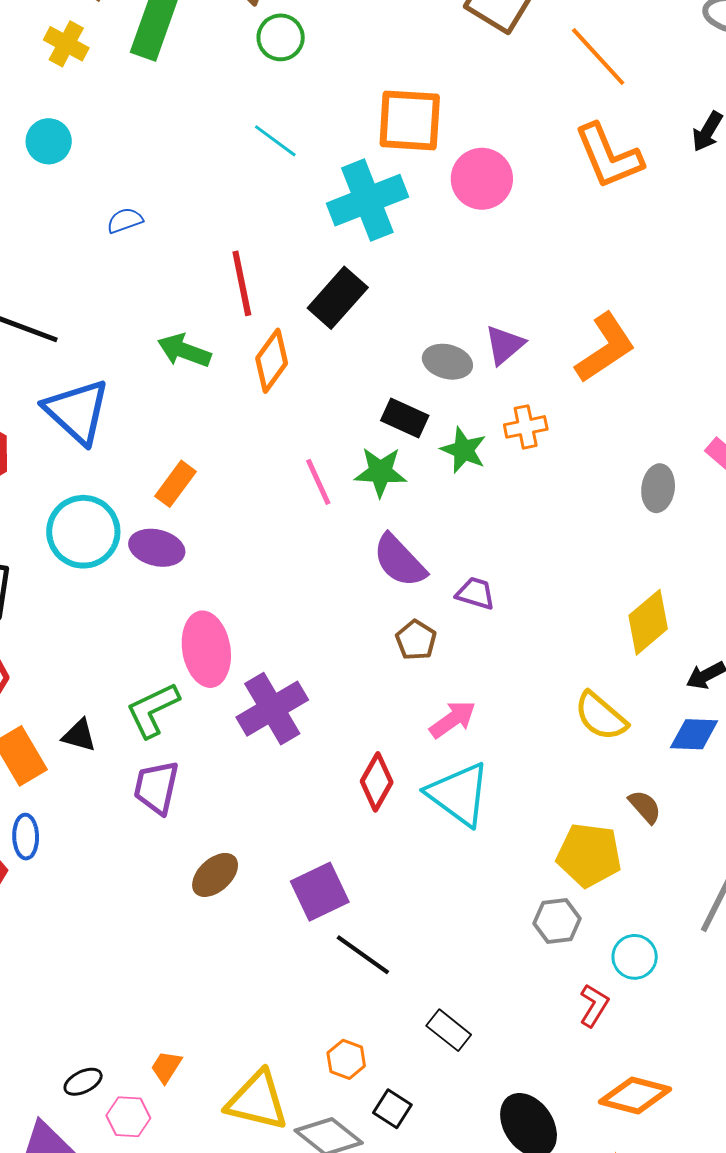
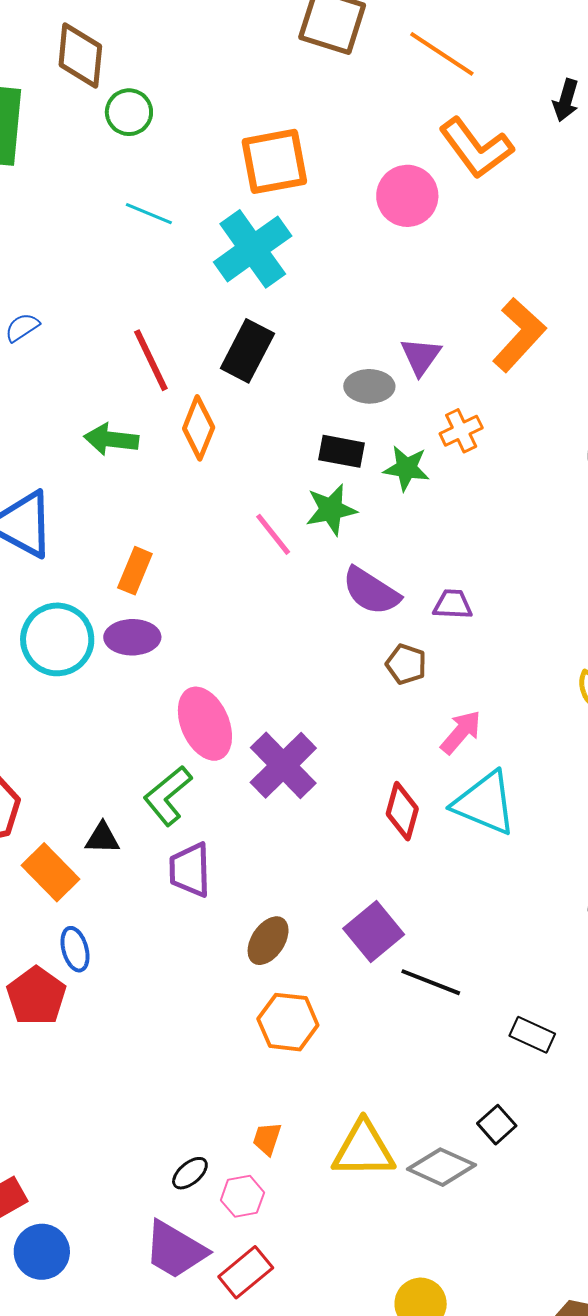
pink circle: (482, 179) -> (407, 196), moved
orange hexagon: (346, 1059) -> (288, 1022), moved, size x1.5
black square: (392, 1109) -> (497, 1125), turned 30

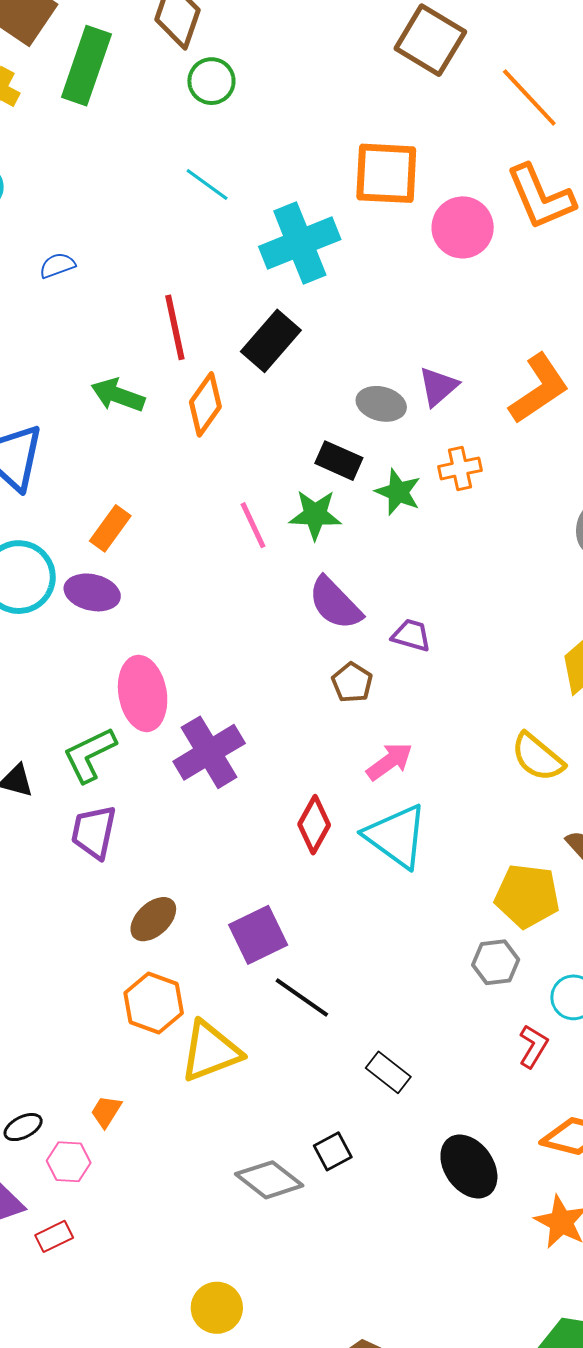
orange square: (274, 161) -> (386, 173), moved
yellow triangle: (363, 1149) -> (210, 1051), moved, turned -34
red rectangle: (246, 1272) -> (54, 1236), size x0.7

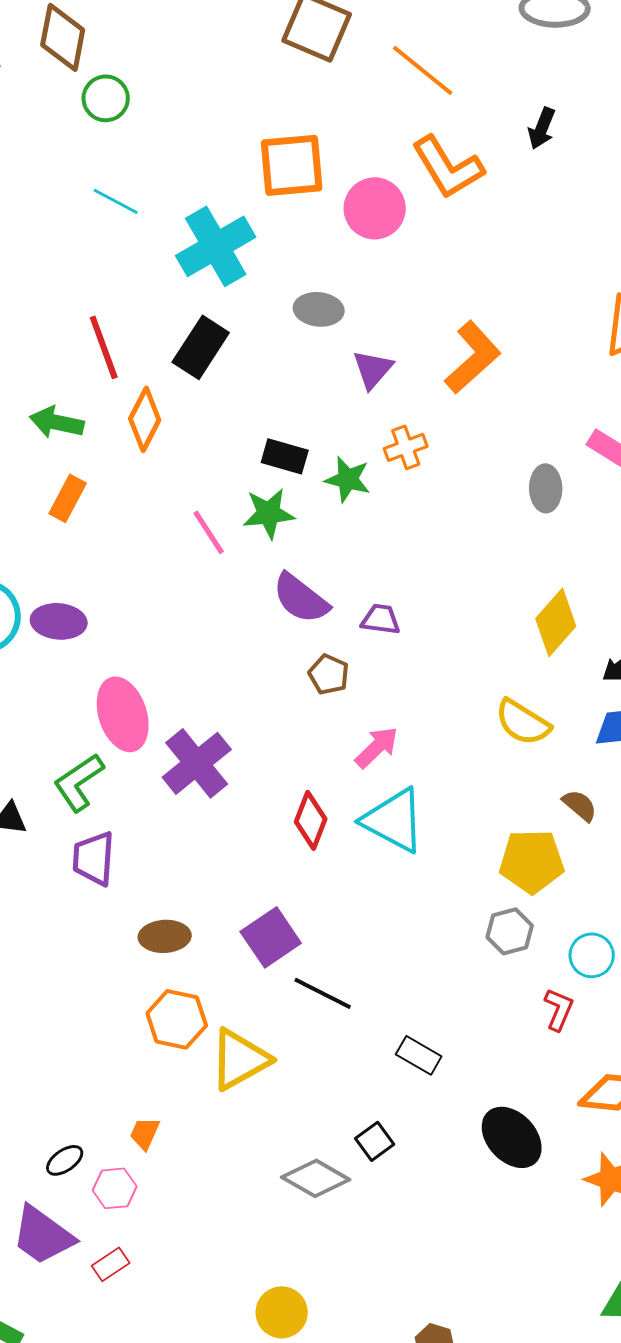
gray ellipse: (381, 404) -> (319, 309), moved
orange rectangle: (110, 528) -> (68, 498), moved
brown ellipse: (153, 919) -> (165, 936), turned 48

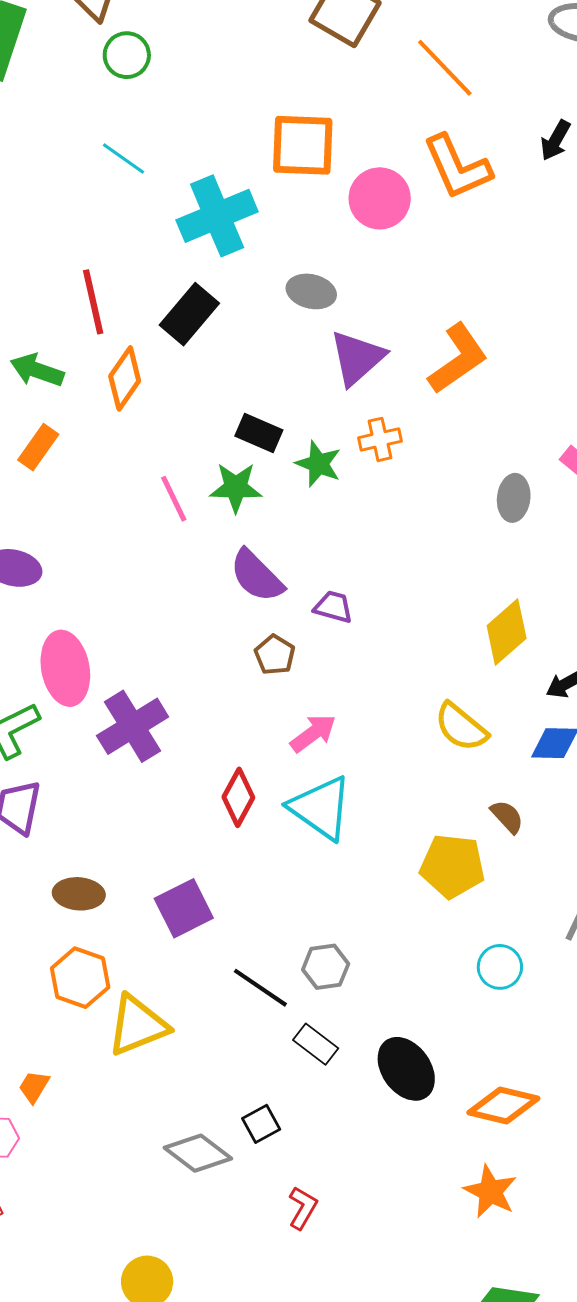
purple triangle: (373, 369) -> (357, 358), size x1.4
gray hexagon: (510, 931) -> (326, 967), moved
black line: (323, 993) -> (260, 988), moved
red L-shape: (559, 1009) -> (303, 1208), moved
black ellipse: (512, 1137) -> (406, 1069), moved

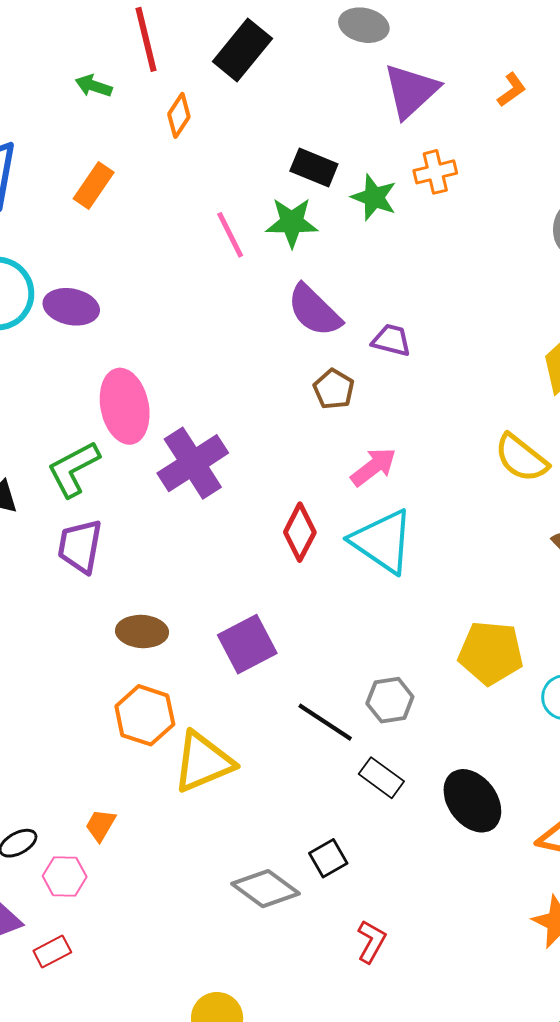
orange L-shape: (458, 359) -> (512, 90), size x0.5
green arrow: (37, 370) -> (94, 86), moved, size x0.7
orange diamond: (125, 378) -> (179, 115), size x0.7
yellow pentagon: (452, 866) -> (491, 653), moved

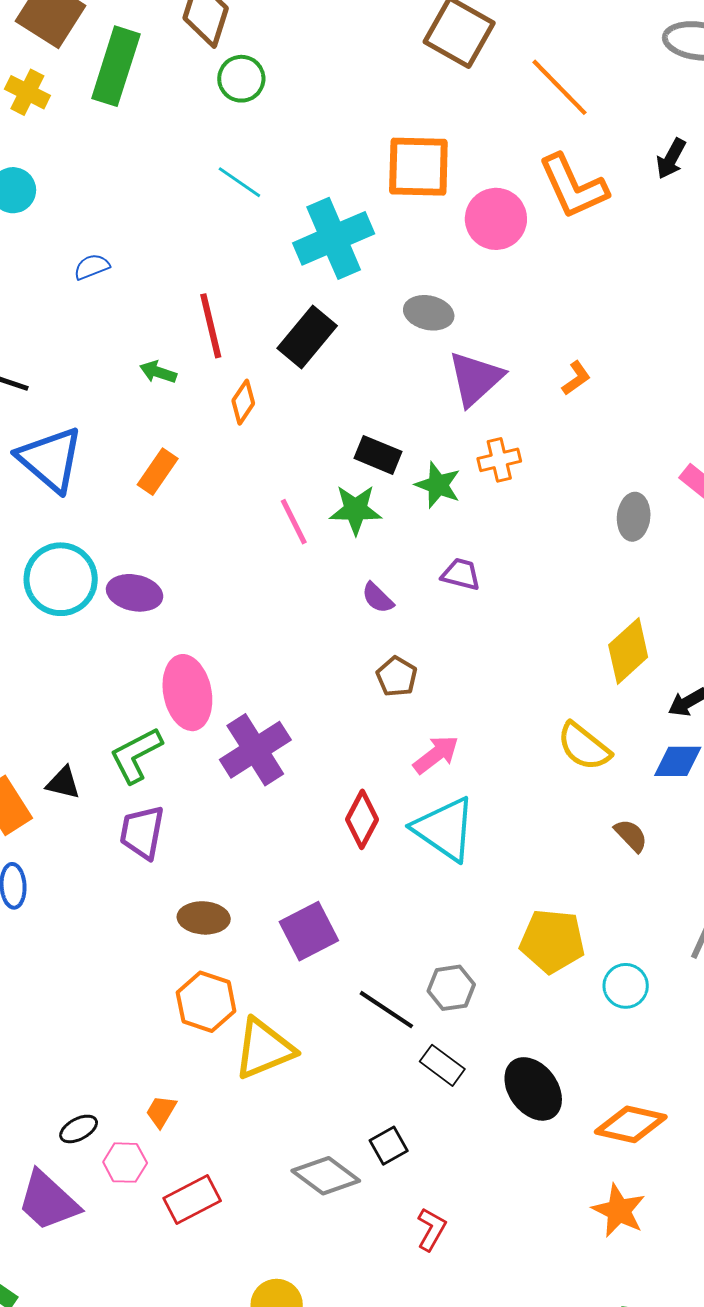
purple semicircle: (314, 310) -> (378, 598), size x0.6
purple trapezoid: (391, 340) -> (461, 574), moved
red rectangle: (52, 952) -> (192, 1199), moved, size x1.5

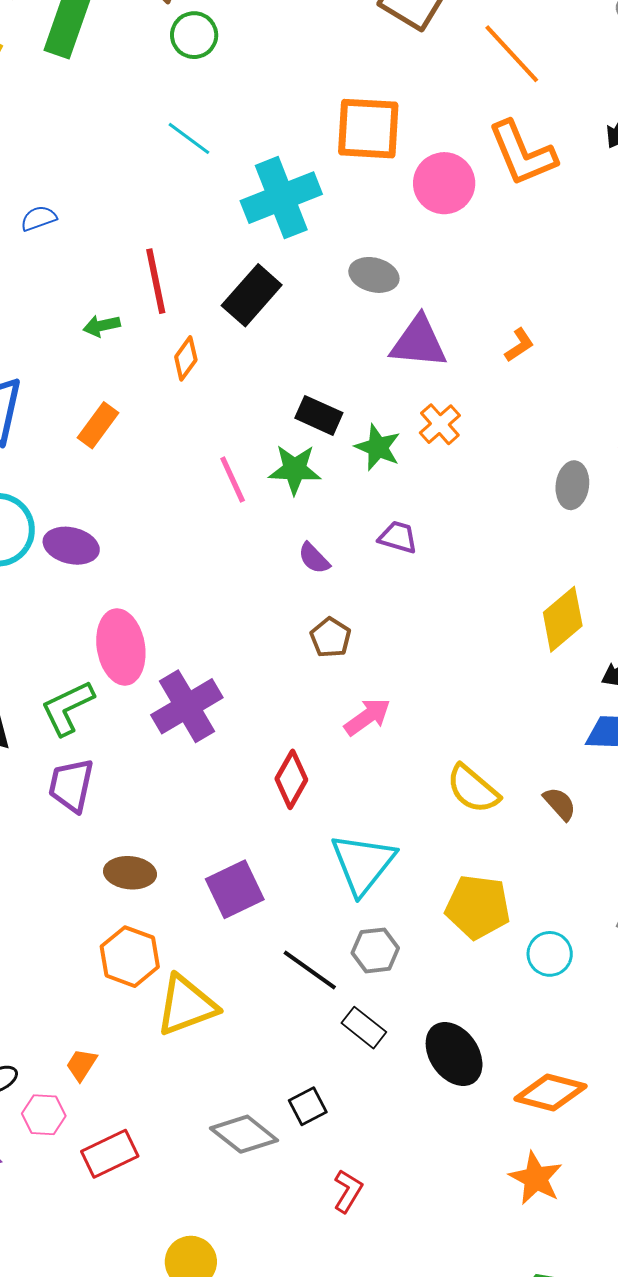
green arrow: (158, 372) -> (102, 326), turned -33
purple triangle: (475, 379) -> (419, 342), turned 46
orange cross: (499, 460) -> (440, 424), turned -30
yellow semicircle: (584, 746) -> (473, 789), moved
cyan triangle: (444, 829) -> (363, 864), moved, turned 32

